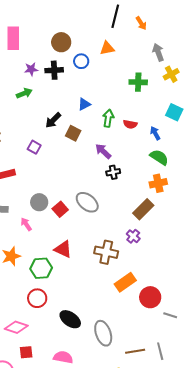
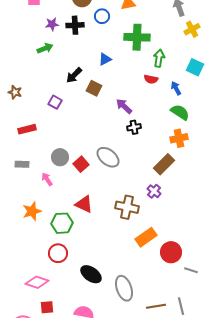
green cross: (138, 82) -> (137, 37), moved, size x1.4
green arrow: (108, 118) -> (159, 58), moved

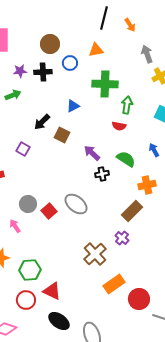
blue arrow: (176, 88) -> (154, 150), moved
green semicircle: (180, 112) -> (126, 159), moved
red triangle: (84, 204) -> (52, 291), moved
brown cross: (127, 207) -> (95, 254), turned 35

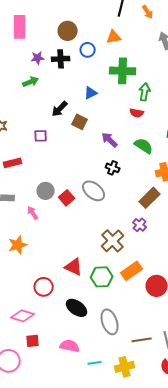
purple square: (23, 149) -> (41, 136), turned -32
black cross: (102, 174) -> (113, 168), moved, turned 32
green hexagon: (30, 270) -> (102, 277), moved
red triangle: (52, 291) -> (74, 267), moved

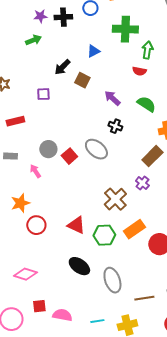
red circle: (44, 287) -> (36, 225), moved
red square: (33, 341) -> (39, 306), moved
pink semicircle: (70, 346) -> (62, 315), moved

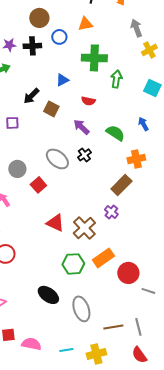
red semicircle: (139, 71) -> (88, 101), moved
black cross: (115, 126) -> (84, 155), turned 32
gray circle: (48, 149) -> (17, 169), moved
gray ellipse: (96, 149) -> (57, 159), moved
red triangle: (76, 225) -> (55, 223), moved

